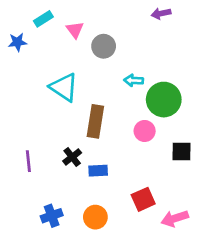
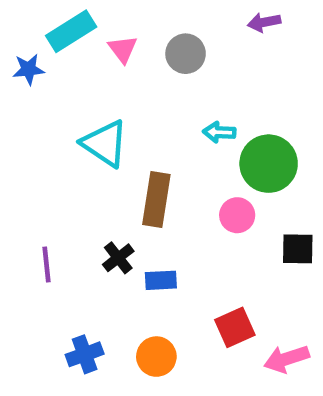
cyan rectangle: (43, 19) -> (71, 31), size x1.5
gray circle: (104, 46) -> (186, 54), moved

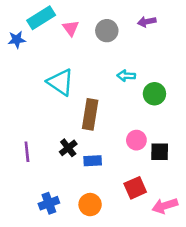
purple arrow: (264, 22) -> (147, 22), moved
green circle: (269, 164) -> (154, 94), size x0.7
pink circle: (237, 215) -> (136, 140), moved
black square: (298, 249) -> (160, 152), moved

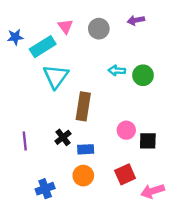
cyan rectangle: (41, 18) -> (43, 47), moved
cyan triangle: (60, 82) -> (56, 76), turned 32
green circle: (154, 94) -> (143, 75), moved
orange circle: (90, 205) -> (83, 176), moved

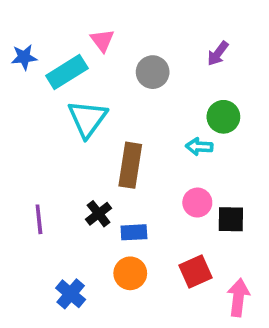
purple arrow: (136, 20) -> (218, 53), moved, turned -42
gray circle: (99, 29) -> (153, 72), moved
cyan arrow: (117, 70) -> (199, 147), moved
blue cross: (45, 189) -> (71, 294), turned -30
pink arrow: (153, 191) -> (238, 298), turned 115

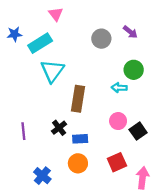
pink triangle: (102, 40) -> (56, 14), moved
purple arrow: (218, 53) -> (130, 32), turned -88
gray circle: (153, 72) -> (101, 39), moved
black square: (231, 219) -> (138, 131), turned -36

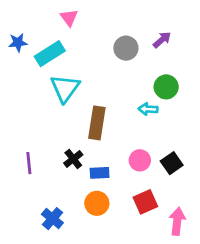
purple arrow: (130, 32) -> (162, 40), turned -80
pink circle: (118, 121) -> (140, 160), moved

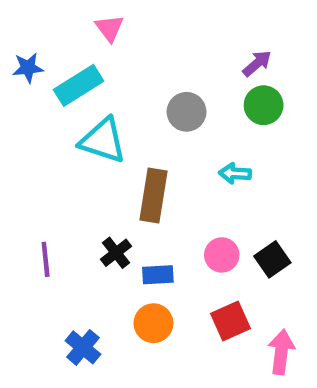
gray circle: (126, 48) -> (187, 112), moved
green circle: (166, 87) -> (264, 105), moved
cyan triangle: (65, 88) -> (103, 140), turned -48

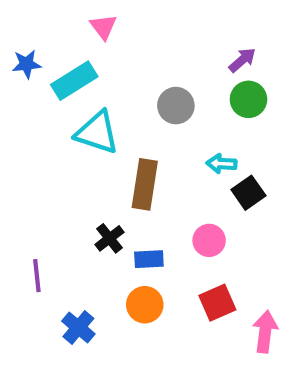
purple line: (46, 259) -> (37, 276), moved
black square: (272, 259) -> (248, 193), moved

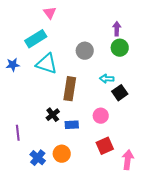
purple arrow: (242, 60) -> (117, 29), turned -48
blue star: (27, 64) -> (13, 65), moved
orange circle: (145, 305) -> (62, 154), moved

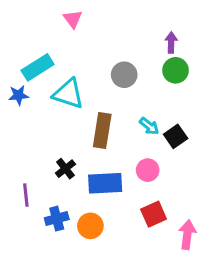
cyan rectangle: (36, 39) -> (38, 67), moved
cyan arrow: (107, 79) -> (149, 126), moved, turned -144
black cross: (53, 115) -> (65, 169), moved
blue rectangle: (72, 125) -> (105, 183), size x1.6
blue cross: (38, 158) -> (57, 219), moved, turned 35

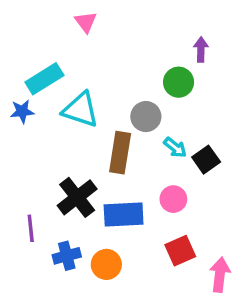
green circle: (176, 70) -> (179, 82), moved
gray circle: (124, 75) -> (146, 117), moved
black cross: (65, 169) -> (77, 197), size x1.6

